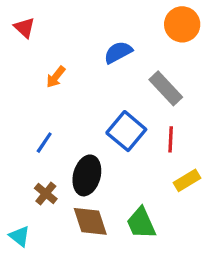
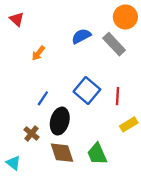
gray rectangle: (166, 88) -> (114, 44), moved
blue line: (44, 143) -> (43, 98), moved

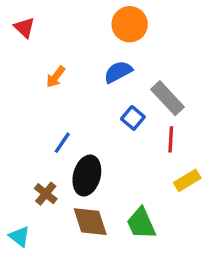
orange circle: (125, 17) -> (130, 24), moved
blue semicircle: (81, 36) -> (118, 72), moved
gray rectangle: (114, 44) -> (167, 98), moved
blue square: (87, 90) -> (133, 118), moved, size x0.6

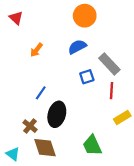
blue square: (133, 118) -> (87, 77), turned 32
brown diamond: (90, 222) -> (45, 148), moved

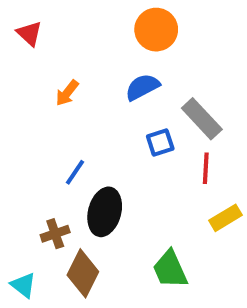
brown cross: (30, 126) -> (55, 234), turned 32
brown diamond: (45, 148) -> (83, 273), turned 45

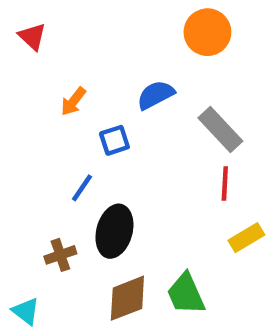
orange circle: (156, 30) -> (207, 32), moved
blue square: (160, 143) -> (114, 140), moved
brown diamond: (83, 273) -> (127, 298), moved, turned 42

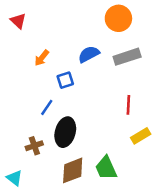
gray rectangle: (220, 129) -> (127, 57), moved, turned -65

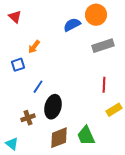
blue semicircle: (89, 54) -> (72, 25), moved
blue square: (65, 80) -> (18, 65), moved

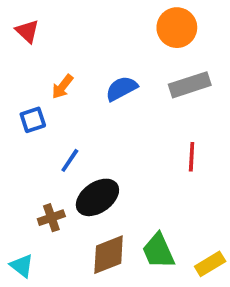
blue semicircle: (72, 25) -> (121, 88), moved
black ellipse: (53, 107) -> (97, 197), turned 40
yellow rectangle: (114, 110) -> (210, 264), moved

